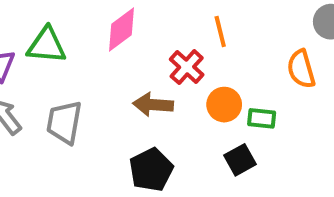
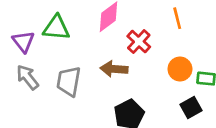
red cross: (187, 67) -> (139, 42), moved
brown arrow: (153, 105) -> (114, 69), moved

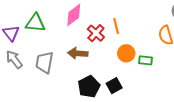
orange line: (177, 18) -> (116, 26), moved
black square: (191, 107) -> (114, 86), moved

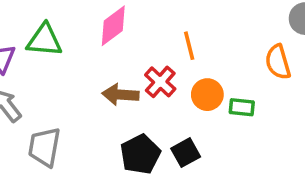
red cross: (96, 33) -> (160, 82), moved
gray trapezoid: (44, 62) -> (44, 147), moved

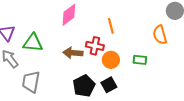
green triangle: (44, 40) -> (33, 43), moved
red cross: (160, 82) -> (95, 46), turned -30
orange circle: (207, 95) -> (111, 60), moved

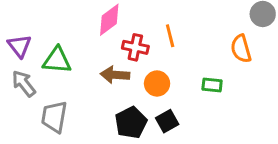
red cross: (95, 46) -> (135, 47), moved
orange circle: (111, 60) -> (157, 83), moved

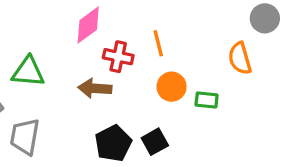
orange circle: (157, 83) -> (172, 87), moved

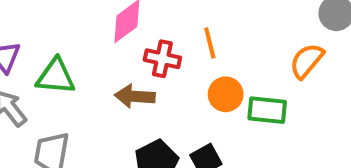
orange semicircle: (240, 58) -> (307, 61), turned 56
green rectangle: (207, 100) -> (267, 110), size x1.4

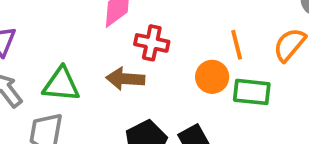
orange line: (210, 43) -> (237, 45), moved
green triangle: (56, 77) -> (61, 84), moved

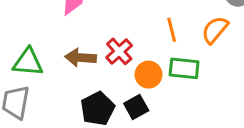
red cross: (152, 43) -> (119, 51), moved, turned 36
orange circle: (212, 77) -> (149, 75), moved

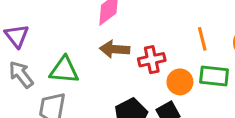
red cross: (119, 51) -> (152, 60), turned 30
brown arrow: (81, 58) -> (115, 49), moved

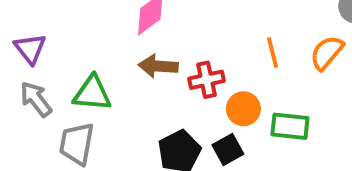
green rectangle: (214, 76) -> (290, 126), moved

